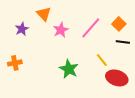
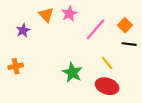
pink star: (61, 30) -> (69, 14), moved
red ellipse: (117, 78) -> (107, 86), moved

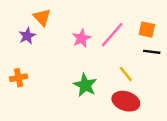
pink star: (69, 14) -> (81, 38), moved
orange triangle: (46, 15) -> (42, 17), moved
orange square: (125, 25) -> (147, 30), turned -32

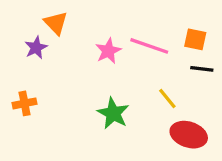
pink line: (112, 35) -> (149, 46), turned 68
red ellipse: (126, 101) -> (189, 135), moved

